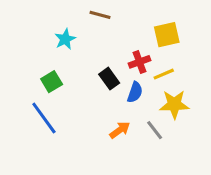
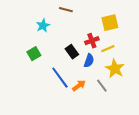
yellow star: (174, 104) -> (115, 69), turned 30
blue line: (44, 118) -> (60, 78), moved

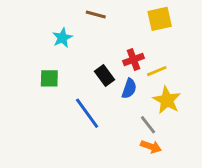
yellow square: (110, 23) -> (160, 19), moved
green square: (34, 54) -> (49, 78), turned 32
orange arrow: (79, 86) -> (151, 147), moved, turned 56

